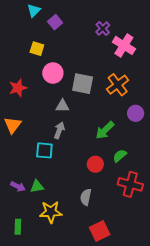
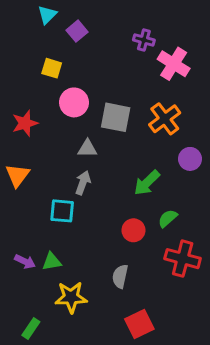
purple cross: (103, 28) -> (144, 40), turned -32
green rectangle: (18, 227) -> (31, 328), moved, turned 32

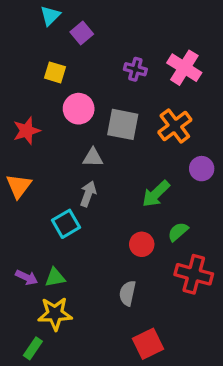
purple cross: (144, 40) -> (135, 69), moved
cyan square: (62, 211) -> (66, 224), turned -35
yellow star: (71, 297) -> (55, 314), moved

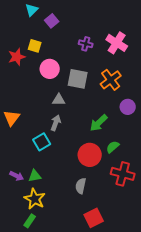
red star: (27, 131) -> (17, 57), moved
red circle: (142, 244) -> (90, 155), size x1.5
yellow star: (55, 314) -> (35, 199), turned 30
green rectangle: (33, 348) -> (30, 221), moved

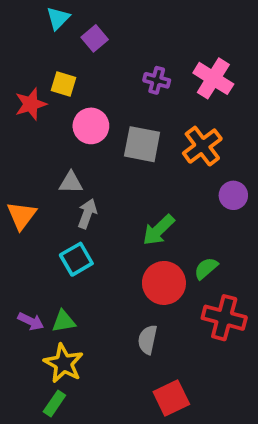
gray triangle: (59, 100) -> (71, 183), moved
gray arrow: (56, 123) -> (87, 214), moved
green arrow: (99, 123) -> (158, 230), moved

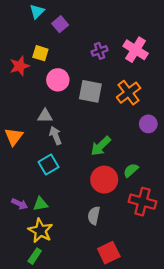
purple cross: (157, 80) -> (100, 51), turned -35
gray arrow: (87, 214) -> (56, 136), turned -42

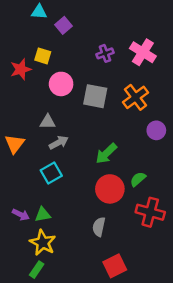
cyan triangle: (37, 11) -> (39, 12), turned 49
gray arrow: (56, 136) -> (59, 143), turned 84

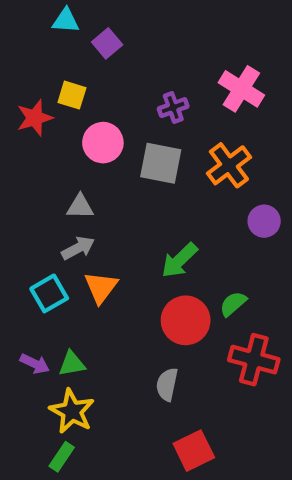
purple cross: (105, 53) -> (173, 107), moved
gray arrow: (59, 143) -> (78, 248), moved
orange triangle: (15, 144) -> (101, 287), moved
cyan square: (51, 173) -> (49, 293), moved

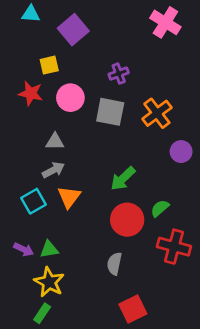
cyan triangle: (66, 21) -> (31, 14), moved
purple square: (107, 43) -> (73, 30), size x1.5
pink cross: (241, 89) -> (165, 22), moved
yellow square: (72, 95) -> (49, 65), turned -30
red star: (35, 118) -> (31, 93), moved, turned 30

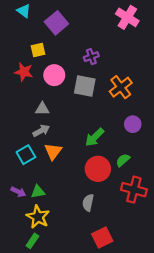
cyan triangle: (31, 14) -> (24, 11), turned 32
purple circle: (181, 152) -> (133, 124), moved

